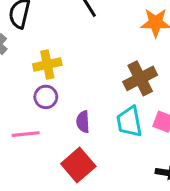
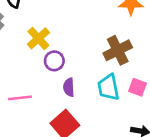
yellow cross: (47, 64) -> (38, 38), turned -30
purple circle: (46, 97) -> (54, 61), moved

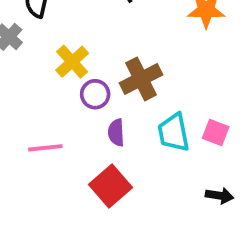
brown cross: (118, 50) -> (141, 79), moved

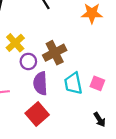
purple semicircle: (116, 133) -> (40, 83), size x1.5
black arrow: (219, 196) -> (100, 120), turned 48

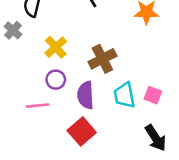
purple circle: (28, 61) -> (56, 80), moved
black arrow: (100, 120) -> (156, 138), size x1.5

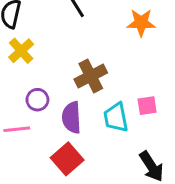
yellow cross: (56, 47) -> (21, 51), moved
pink square: (153, 95) -> (147, 106), moved, turned -30

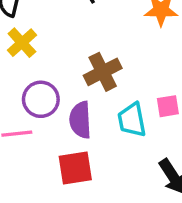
purple circle: (37, 100) -> (41, 99), size x1.4
red square: (67, 159) -> (75, 168), turned 32

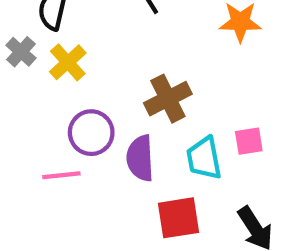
red square: (75, 168) -> (179, 218), moved

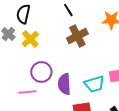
brown cross: (168, 99) -> (77, 36), moved
cyan trapezoid: (204, 158) -> (94, 84), turned -95

